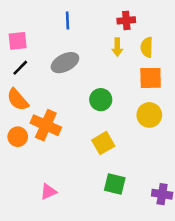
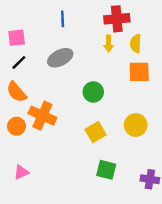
red cross: (126, 20) -> (117, 19), size x1.5
yellow circle: (149, 115) -> (136, 125), moved
pink triangle: (48, 192) -> (21, 172), moved

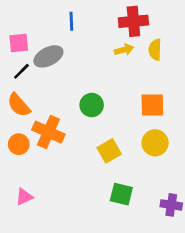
yellow arrow: (109, 44) -> (124, 50), turned -105
gray ellipse: (60, 58) -> (48, 56), moved
orange square: (139, 72) -> (152, 105), moved
green circle: (93, 92) -> (92, 105), moved

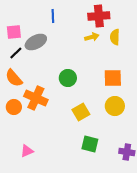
pink triangle: (24, 197) -> (27, 151), moved

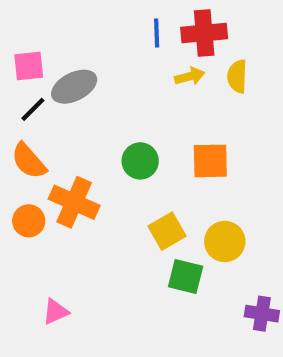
blue line: (53, 16) -> (157, 33), moved
orange square: (113, 78) -> (210, 161), moved
yellow circle: (115, 106) -> (225, 241), moved
green square: (90, 144) -> (186, 277), moved

